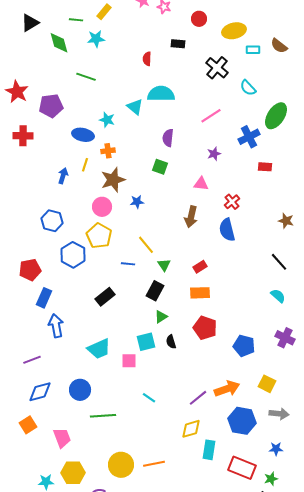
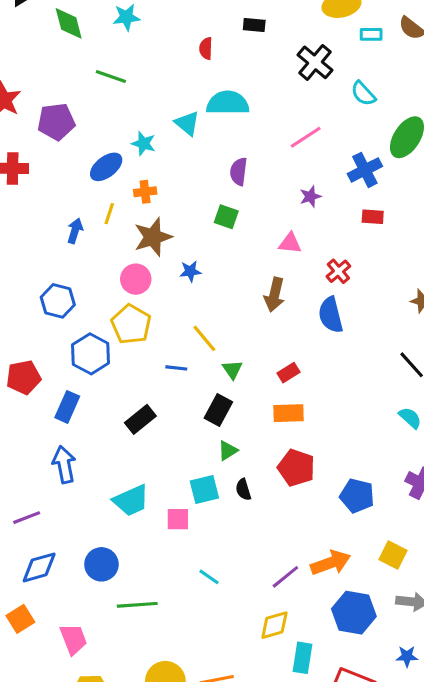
blue ellipse: (83, 135) -> (106, 167), turned -50
red rectangle: (265, 167) -> (373, 217), moved
blue rectangle: (44, 298) -> (67, 407), moved

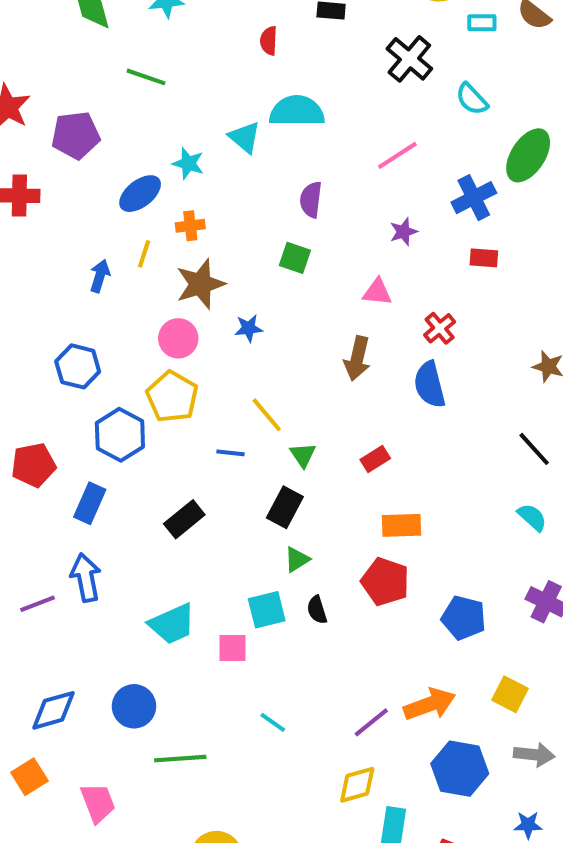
orange rectangle: (289, 413) -> (401, 525), moved
purple line: (27, 518) -> (37, 604), moved

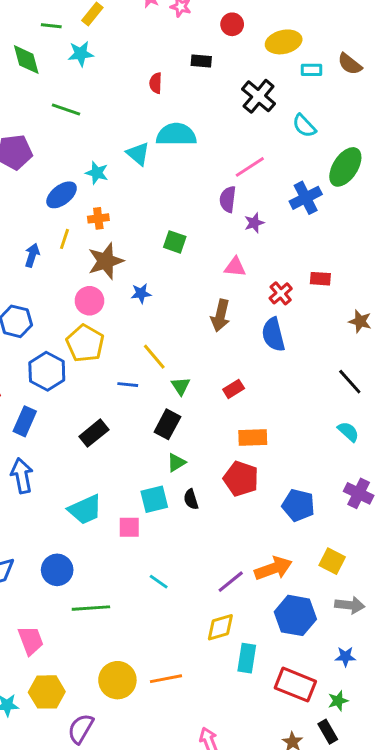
purple semicircle: (311, 200) -> (228, 199), moved
red rectangle: (484, 258) -> (320, 279), moved

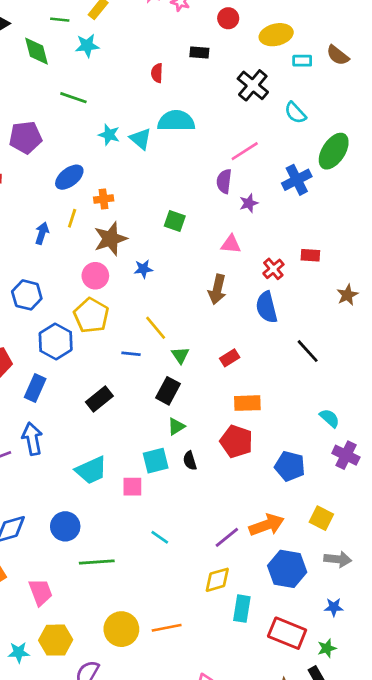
cyan star: (97, 173) -> (109, 135), moved
brown star: (360, 321) -> (347, 295), turned 30
black line: (350, 382) -> (308, 351), moved
cyan semicircle: (348, 432) -> (330, 418), moved

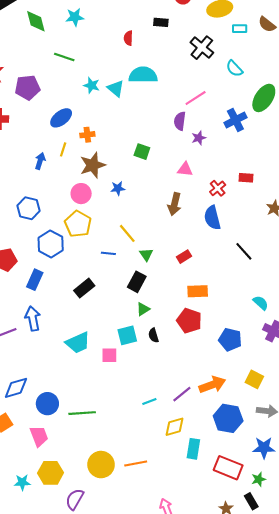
blue circle: (65, 526) -> (47, 404), moved
cyan line: (160, 537) -> (149, 402), moved, turned -56
blue star: (334, 607) -> (264, 448), size x1.5

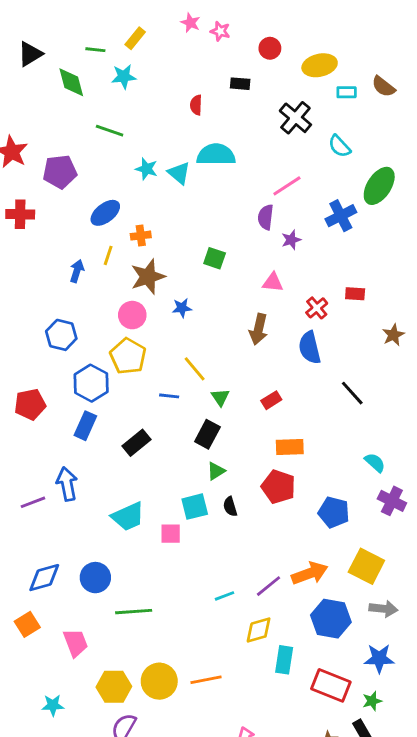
blue rectangle: (35, 280) -> (85, 426), moved
yellow square: (254, 379) -> (366, 566), size x1.4
blue circle: (47, 404) -> (95, 578), moved
yellow hexagon: (51, 473) -> (114, 687), moved

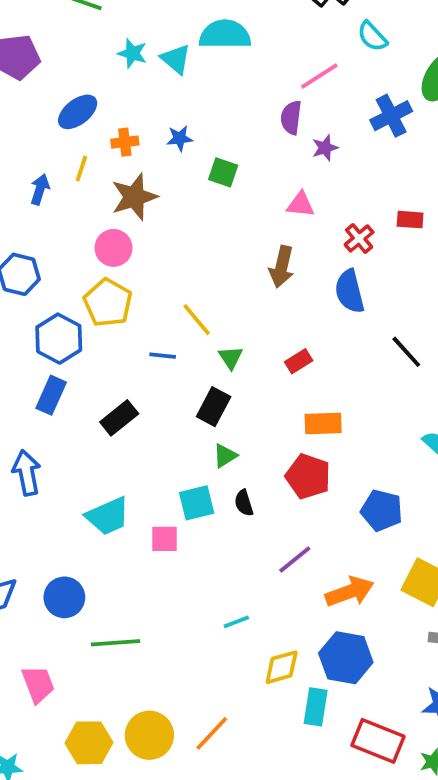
cyan semicircle: (339, 146) -> (372, 36), moved
blue star: (182, 308) -> (180, 138), moved
purple line: (268, 586) -> (295, 560), moved
blue hexagon: (331, 619) -> (346, 658), moved
orange line: (206, 680) -> (212, 733), turned -36

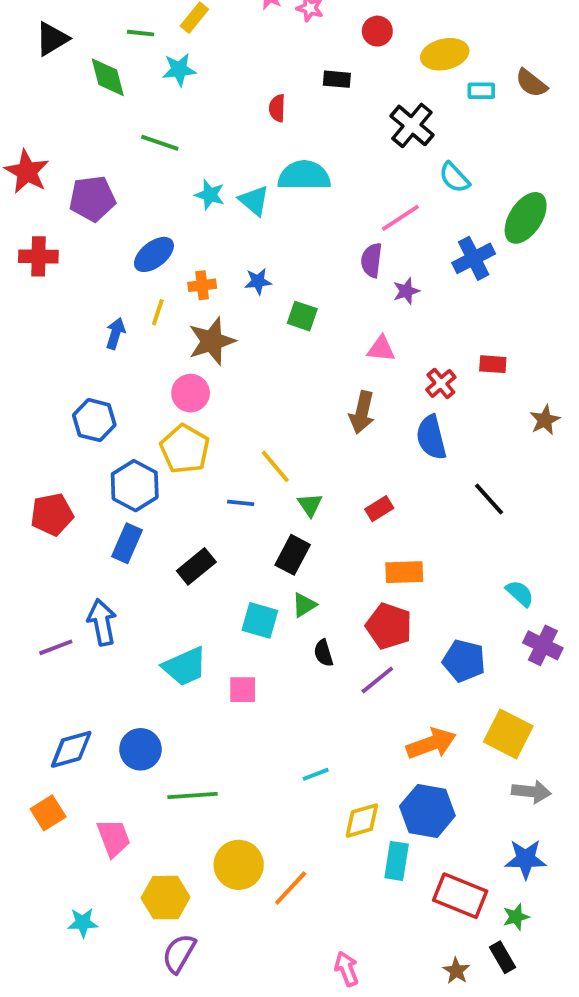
cyan square: (197, 503) -> (260, 620), moved, turned 30
purple line: (295, 560) -> (377, 680), moved
yellow circle: (149, 735) -> (239, 865), moved

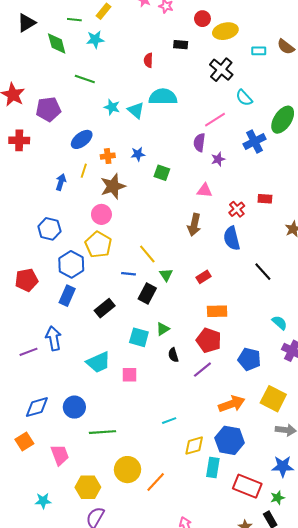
yellow ellipse: (445, 54) -> (225, 31), moved
black rectangle: (293, 555) -> (147, 294), moved

